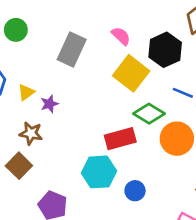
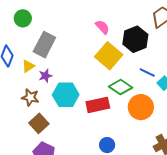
gray rectangle: (72, 50) -> (44, 45), moved
brown square: (19, 166) -> (39, 123), moved
cyan hexagon: (99, 172) -> (66, 95), moved

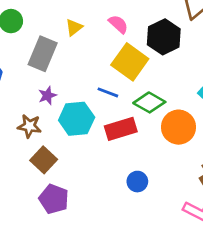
yellow triangle: (28, 66) -> (74, 27), moved
blue line: (147, 73) -> (108, 92), moved

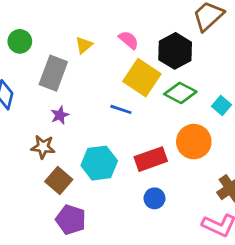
green diamond: (149, 102) -> (180, 93), moved
cyan hexagon: (77, 119) -> (99, 163), moved
red rectangle: (121, 129) -> (151, 159), moved

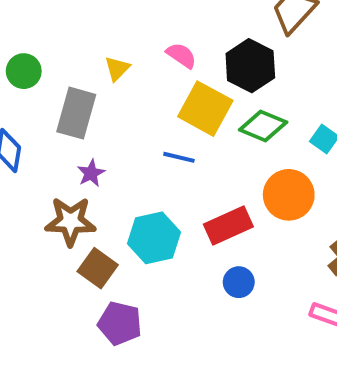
brown star: (43, 147) -> (70, 221), size x1.4

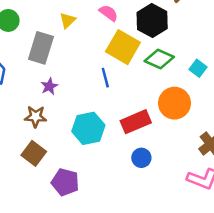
blue line: (179, 157) -> (105, 78), turned 60
brown star: (70, 221) -> (36, 117), size x0.7
brown square: (98, 268) -> (34, 153), moved

